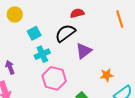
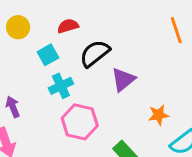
red semicircle: (77, 13) -> (68, 26), moved

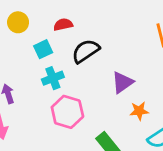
purple triangle: (123, 79) -> (122, 82), moved

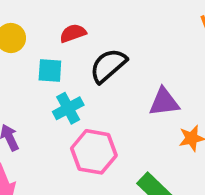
cyan square: (43, 49) -> (50, 70), turned 36
purple triangle: (122, 82) -> (164, 102), turned 35

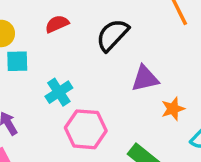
black semicircle: (108, 66) -> (112, 35), moved
cyan square: (50, 70) -> (17, 61), moved

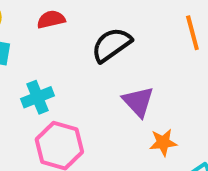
purple triangle: (145, 79) -> (138, 102), turned 48

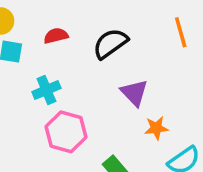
red semicircle: (51, 19) -> (56, 36), moved

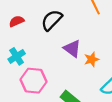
orange star: (156, 128) -> (92, 59), moved

